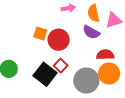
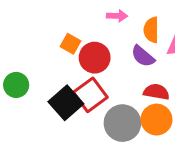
red square: (61, 66) -> (90, 95), size x1.6

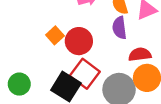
orange square: (71, 44) -> (55, 35), turned 36
purple semicircle: (143, 56) -> (119, 28), turned 60

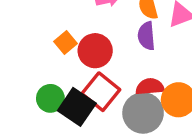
red semicircle: (140, 54) -> (150, 87), moved
green circle: (19, 84) -> (50, 98), moved

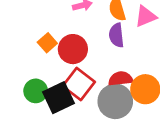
black square: (77, 107) -> (58, 98), turned 32

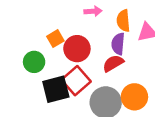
red semicircle: (121, 79) -> (113, 63), moved, turned -35
green circle: (36, 91) -> (34, 62), moved

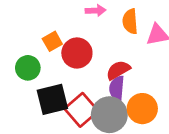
purple semicircle: (118, 44) -> (117, 88), moved
red square: (76, 81) -> (81, 110), moved

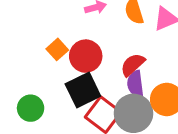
green circle: (28, 68) -> (31, 108), moved
black square: (52, 99) -> (83, 90), moved

